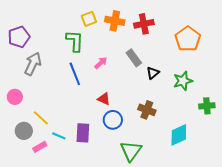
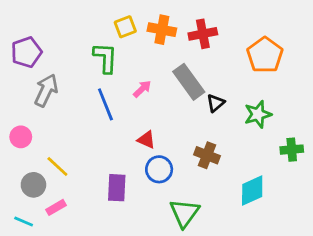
gray rectangle: (134, 58) -> (189, 82), size x1.4
cyan line: (59, 136) -> (24, 222), moved

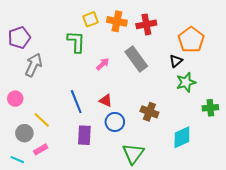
black triangle: (216, 103) -> (176, 61), moved
blue line: (105, 104) -> (76, 102), moved

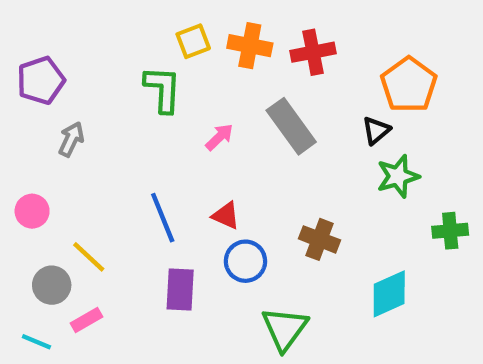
gray arrow: (34, 65) -> (71, 139), size x0.7

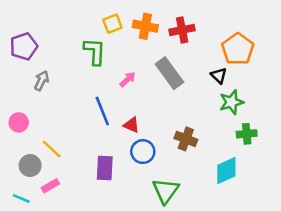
black triangle: (376, 131) -> (219, 76), turned -36
blue line: (163, 218) -> (102, 111), moved
green cross: (450, 231) -> (247, 134), moved

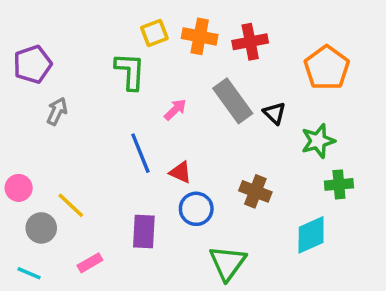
black triangle: (219, 76) -> (275, 113), moved
pink circle: (19, 122) -> (19, 188), moved
pink rectangle: (50, 186) -> (90, 263), moved

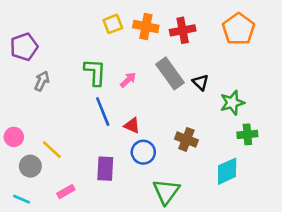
orange pentagon: (327, 68) -> (239, 29), moved
green L-shape: (130, 71) -> (95, 72), moved

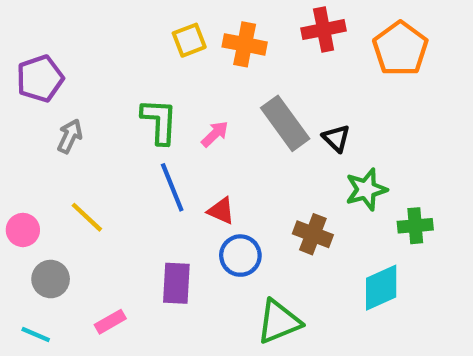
red cross: (183, 30) -> (324, 30), moved
green star: (232, 103) -> (366, 189), moved
yellow line: (52, 150) -> (87, 217), moved
green triangle: (166, 192) -> (279, 322), turned 32

